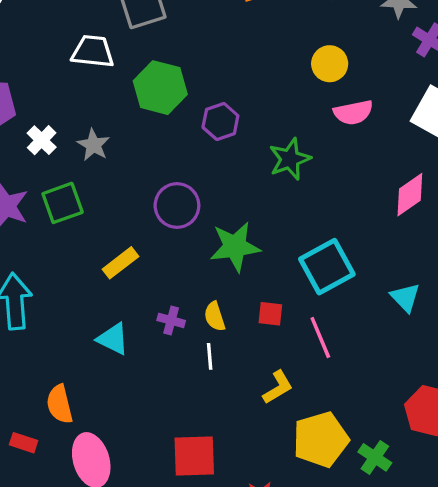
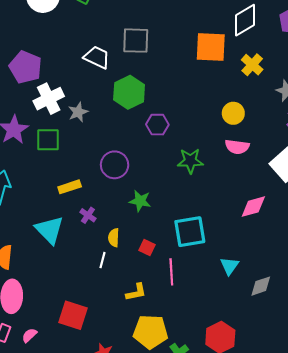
white cross: (42, 140) -> (49, 99), size x1.6
green star: (235, 247) -> (140, 201), size x0.7
purple cross: (171, 320) -> (88, 215), moved
cyan triangle: (113, 339) -> (50, 230), size x1.4

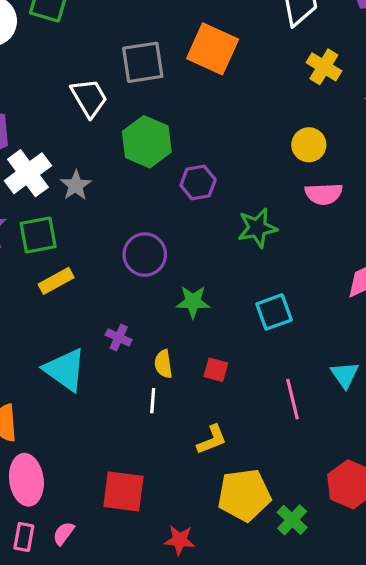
orange square: (211, 47) -> (213, 49), moved, turned 32
white trapezoid: (97, 57) -> (89, 98), turned 44
yellow rectangle: (70, 187) -> (56, 281), moved
cyan square: (190, 232) -> (274, 312), moved, size x0.7
pink line: (171, 272) -> (292, 399), moved

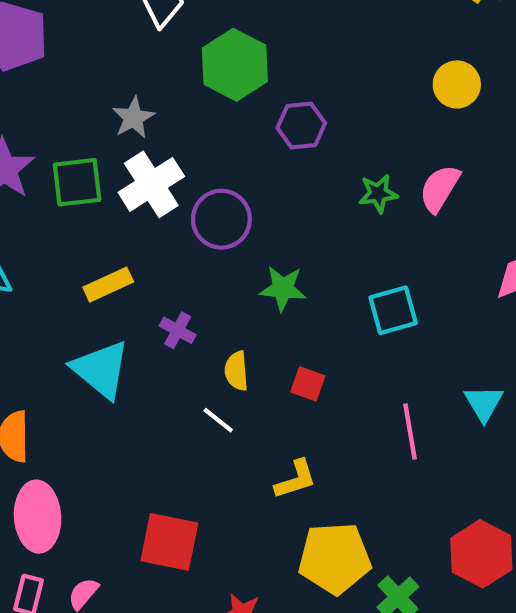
white cross: (28, 173) -> (151, 184), moved
pink semicircle: (324, 194) -> (440, 188), moved, turned 120
green star: (257, 228) -> (378, 193), size x0.7
yellow rectangle: (56, 281) -> (108, 285), moved
white line: (153, 401) -> (218, 420), turned -60

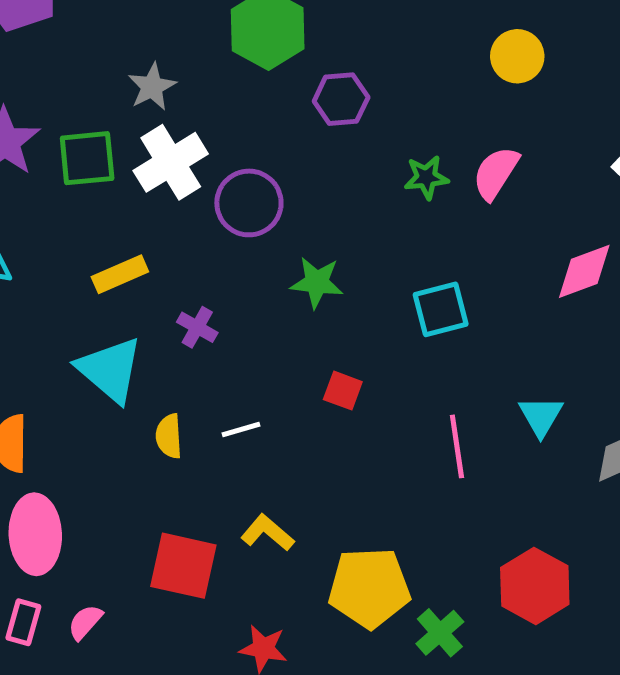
yellow semicircle: (236, 371) -> (169, 436), moved
white line: (218, 420) -> (241, 429), turned -56
yellow L-shape: (296, 479) -> (267, 533), moved, turned -123

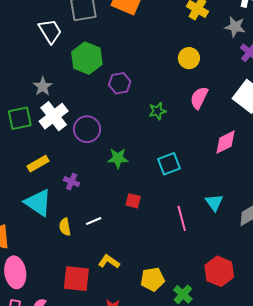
pink semicircle: (496, 173) -> (199, 98), moved
yellow pentagon: (369, 588) -> (152, 279), size x0.7

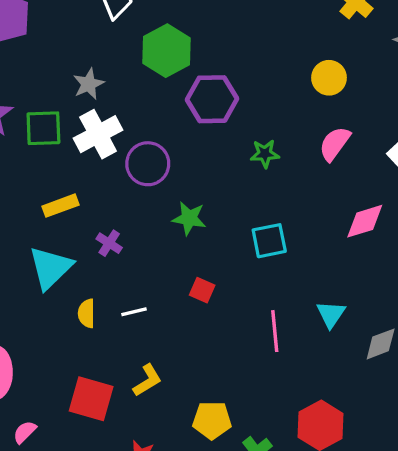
purple hexagon: (120, 83) -> (212, 99), size x1.4
cyan triangle: (38, 203) -> (50, 268), turned 32
yellow L-shape: (109, 262) -> (147, 380), turned 105

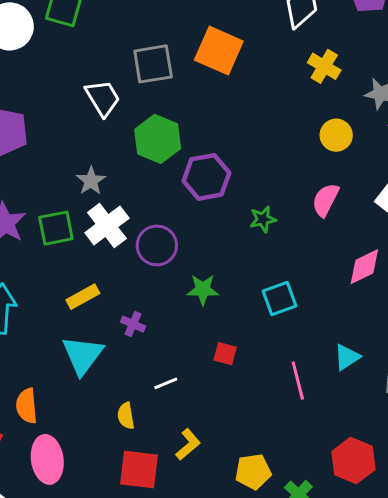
yellow circle: (329, 78) -> (336, 135), moved
yellow semicircle: (87, 313) -> (126, 416), moved
cyan triangle: (331, 314) -> (347, 357), turned 32

